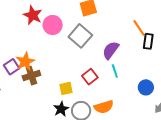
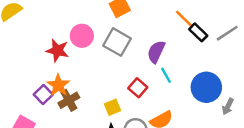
red star: (33, 15) -> (57, 50), moved
black rectangle: (148, 41) -> (198, 32), turned -42
blue circle: (146, 87) -> (206, 87), size x1.6

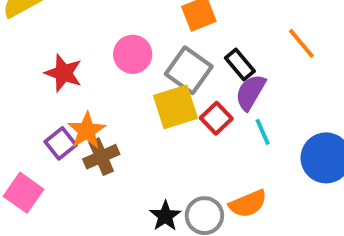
black rectangle: (198, 32) -> (240, 64), moved
red star: (57, 50) -> (63, 73), moved
red square: (138, 88) -> (216, 118), moved
yellow square: (113, 107) -> (176, 107), moved, size x1.6

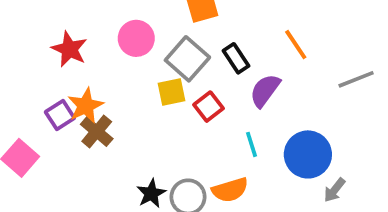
purple semicircle: (250, 92) -> (265, 90), moved
yellow square: (176, 107) -> (171, 92), size x0.7
cyan line: (263, 132) -> (252, 144), moved
brown cross: (101, 157) -> (97, 132), turned -32

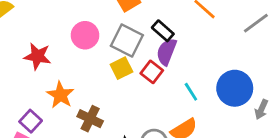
purple semicircle: (265, 90) -> (167, 52), moved
purple square: (60, 115) -> (31, 121), moved
brown cross: (97, 132) -> (90, 119), moved

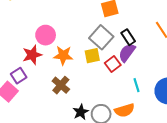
pink circle: (85, 35) -> (46, 35), moved
red star: (38, 56) -> (32, 55), moved, turned 30
orange star: (60, 95) -> (63, 55), moved, turned 30

